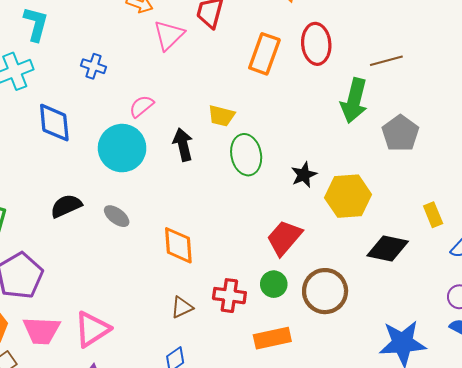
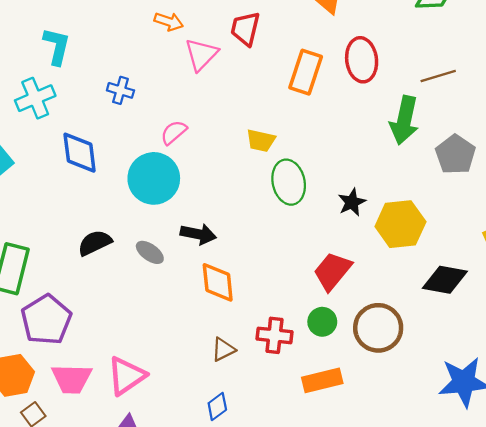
black arrow: (183, 145) -> (198, 234), moved, turned 116

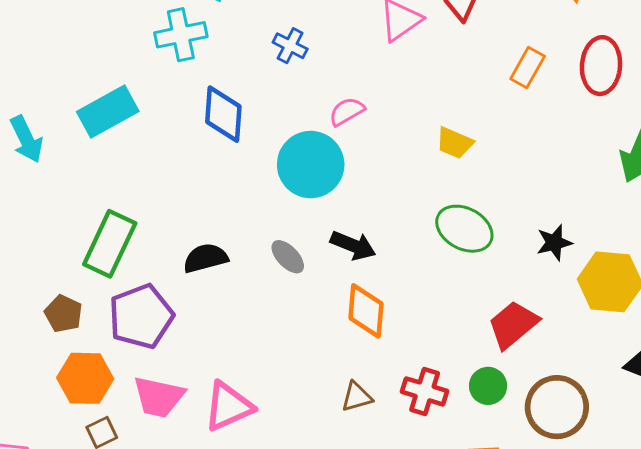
orange rectangle: (306, 72) -> (528, 68), size x0.7
green ellipse: (289, 182) -> (464, 229), moved, turned -60
black semicircle: (95, 243) -> (205, 258), moved

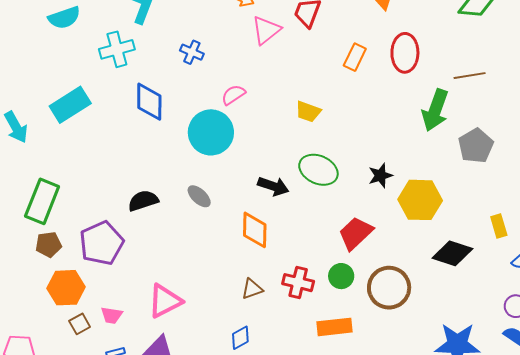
green rectangle: (110, 244) -> (42, 201), moved
black arrow: (353, 245) -> (273, 186), moved
brown pentagon: (64, 314) -> (49, 244), turned -30
pink trapezoid: (159, 397) -> (112, 315), moved, size x0.6

